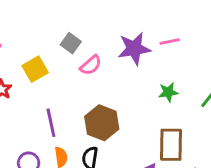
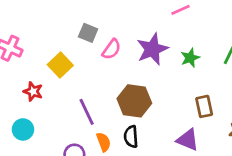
purple star: (134, 49) -> (152, 49), moved
brown rectangle: (171, 145) -> (204, 106), size x0.7

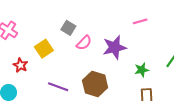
green star: (190, 58) -> (142, 70), moved
purple line: (87, 112) -> (58, 87), turned -54

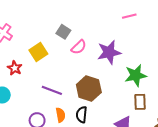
pink line: (140, 21) -> (129, 16), moved
green star: (142, 70) -> (136, 75), size x1.5

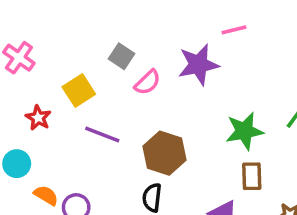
purple star: (109, 52) -> (198, 65), moved
purple line: (52, 90) -> (102, 135), moved
orange semicircle: (60, 115) -> (46, 195), moved, turned -48

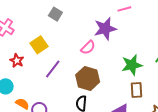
gray square: (121, 56) -> (55, 14), moved
pink semicircle: (147, 82) -> (88, 47), moved
purple line: (102, 135) -> (53, 69), turned -72

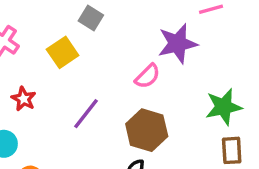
yellow square: (39, 45) -> (63, 52), moved

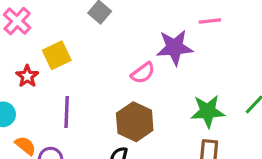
yellow square: (63, 52) -> (57, 55), moved
purple line: (86, 114) -> (67, 112), moved, turned -44

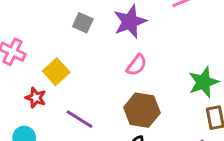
purple star: (175, 47) -> (130, 22), moved
purple line: (67, 112) -> (80, 119), turned -44

